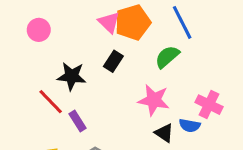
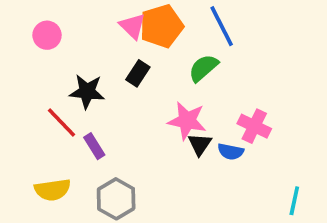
black triangle: (164, 133) -> (200, 144), moved, turned 30

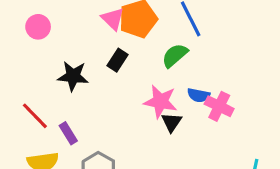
red line: (62, 122) -> (35, 116), moved
purple rectangle: (94, 146) -> (68, 133), moved
blue semicircle: (231, 152) -> (199, 95), moved

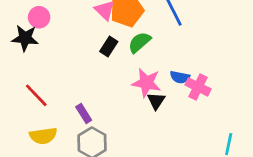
green semicircle: (175, 55) -> (139, 42), moved
black star: (73, 76) -> (25, 38), moved
purple rectangle: (68, 133) -> (84, 113), moved

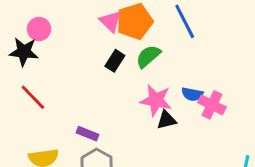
red line: (36, 95) -> (33, 97), moved
black triangle: (156, 101) -> (166, 120), turned 42
purple rectangle: (84, 113) -> (88, 134), turned -36

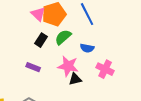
blue semicircle: (192, 94) -> (87, 48), moved
purple rectangle: (88, 134) -> (33, 67), moved

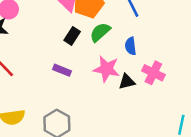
blue semicircle: (87, 48) -> (131, 46), turned 72
black triangle: (75, 79) -> (127, 82), moved

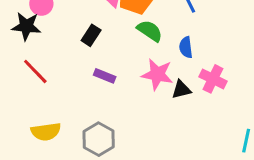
green semicircle: (100, 32) -> (150, 31), turned 75
black rectangle: (72, 36) -> (91, 35), moved

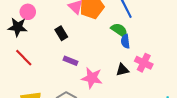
green semicircle: (150, 31) -> (119, 30), moved
black rectangle: (91, 35) -> (61, 33), turned -64
pink star: (157, 74) -> (92, 78), moved

